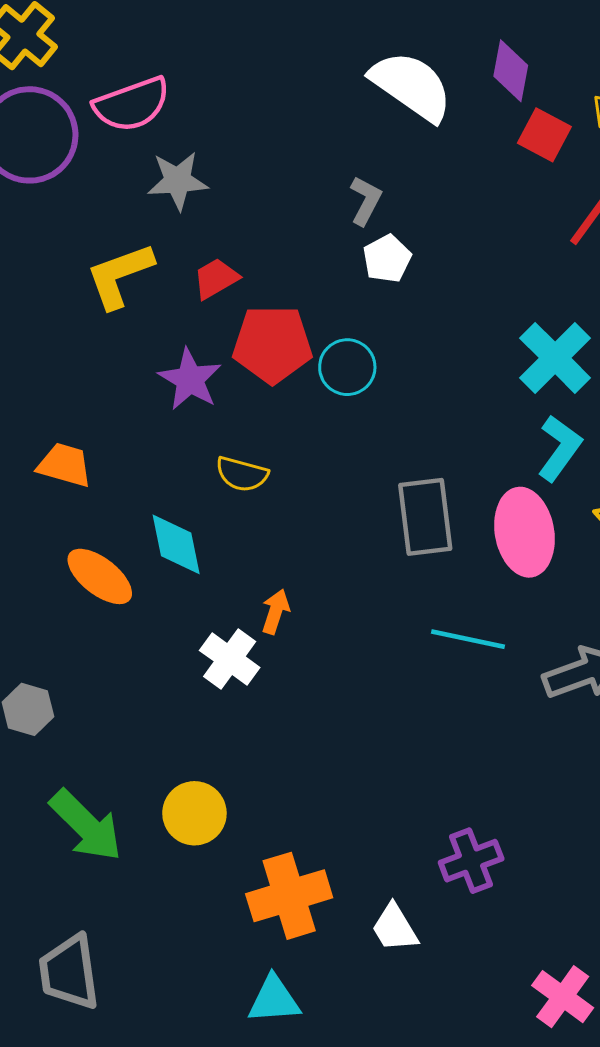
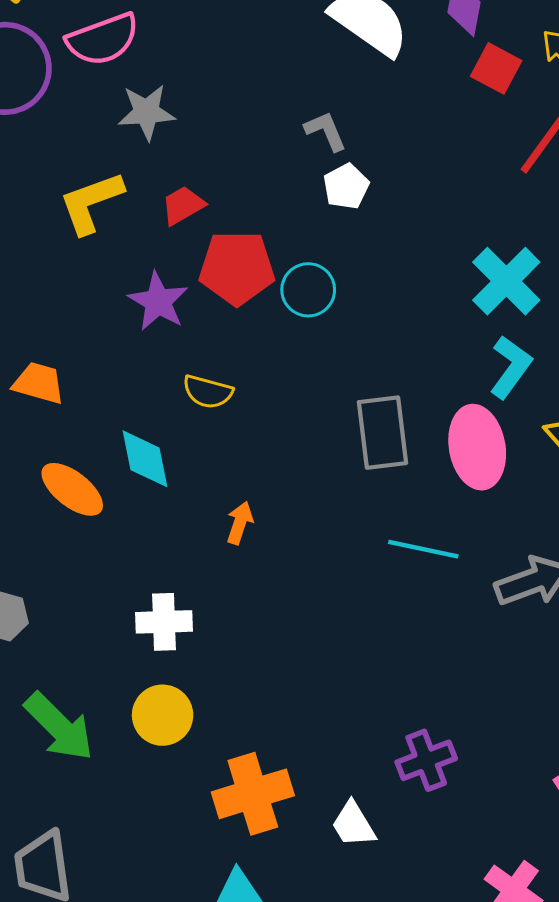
gray L-shape: (366, 201) -> (326, 131), turned -51
white cross: (230, 659) -> (164, 622), moved, turned -38

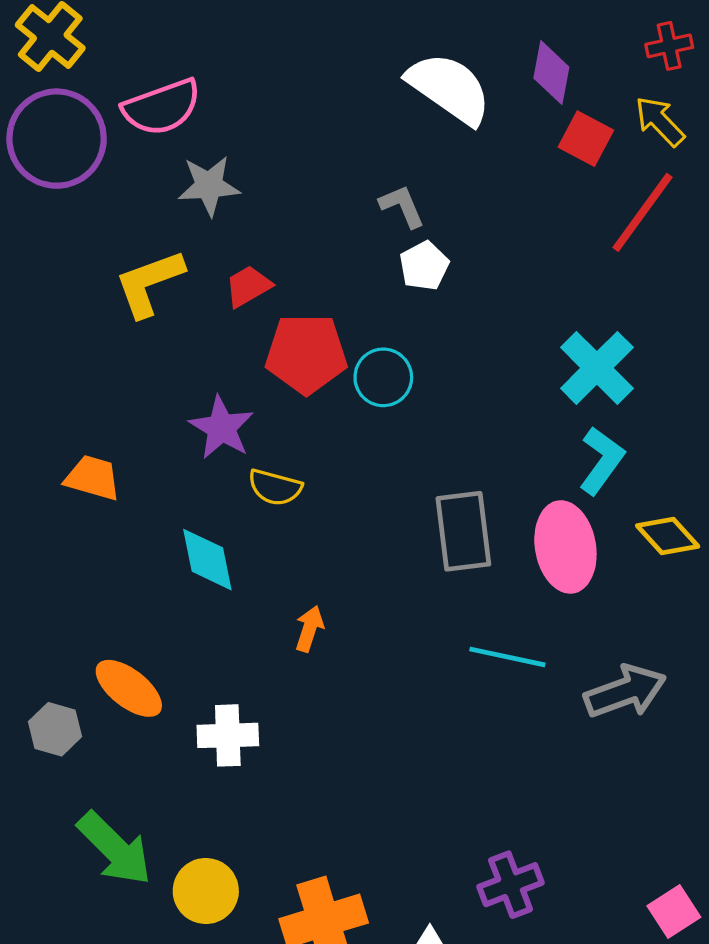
purple star: (158, 301) -> (221, 428), moved
orange ellipse: (72, 489) -> (129, 688), moved
yellow circle: (163, 715) -> (206, 891), moved

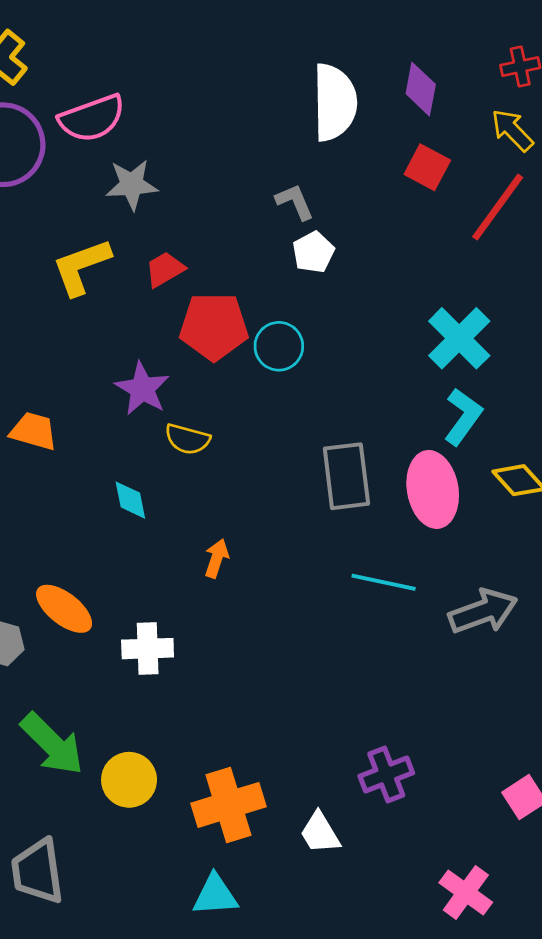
white semicircle: (449, 88) -> (335, 102), turned 54
red square: (586, 139) -> (427, 167), moved
cyan diamond: (207, 560) -> (130, 500), size x0.7

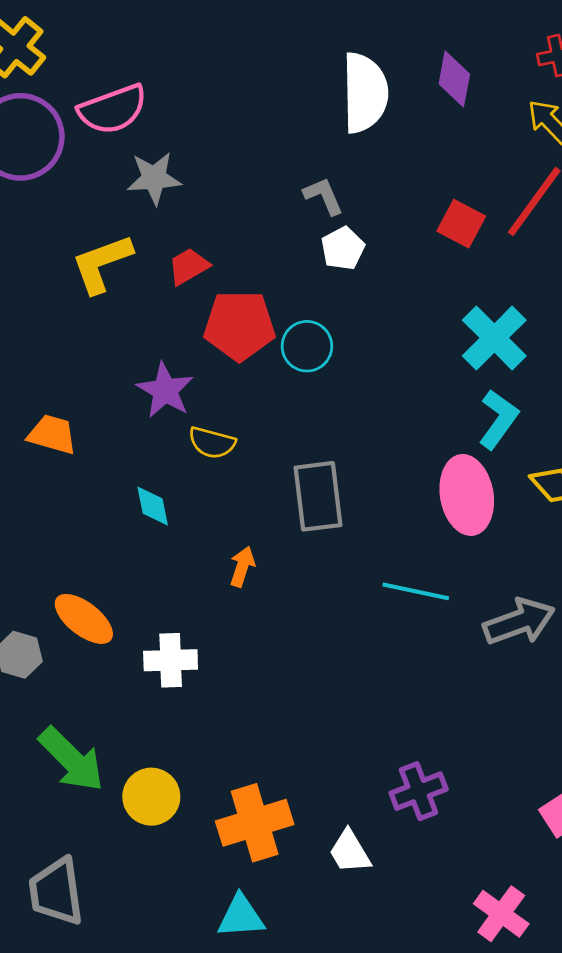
red square: (427, 167) -> (461, 224), moved
gray rectangle: (346, 476) -> (318, 496), moved

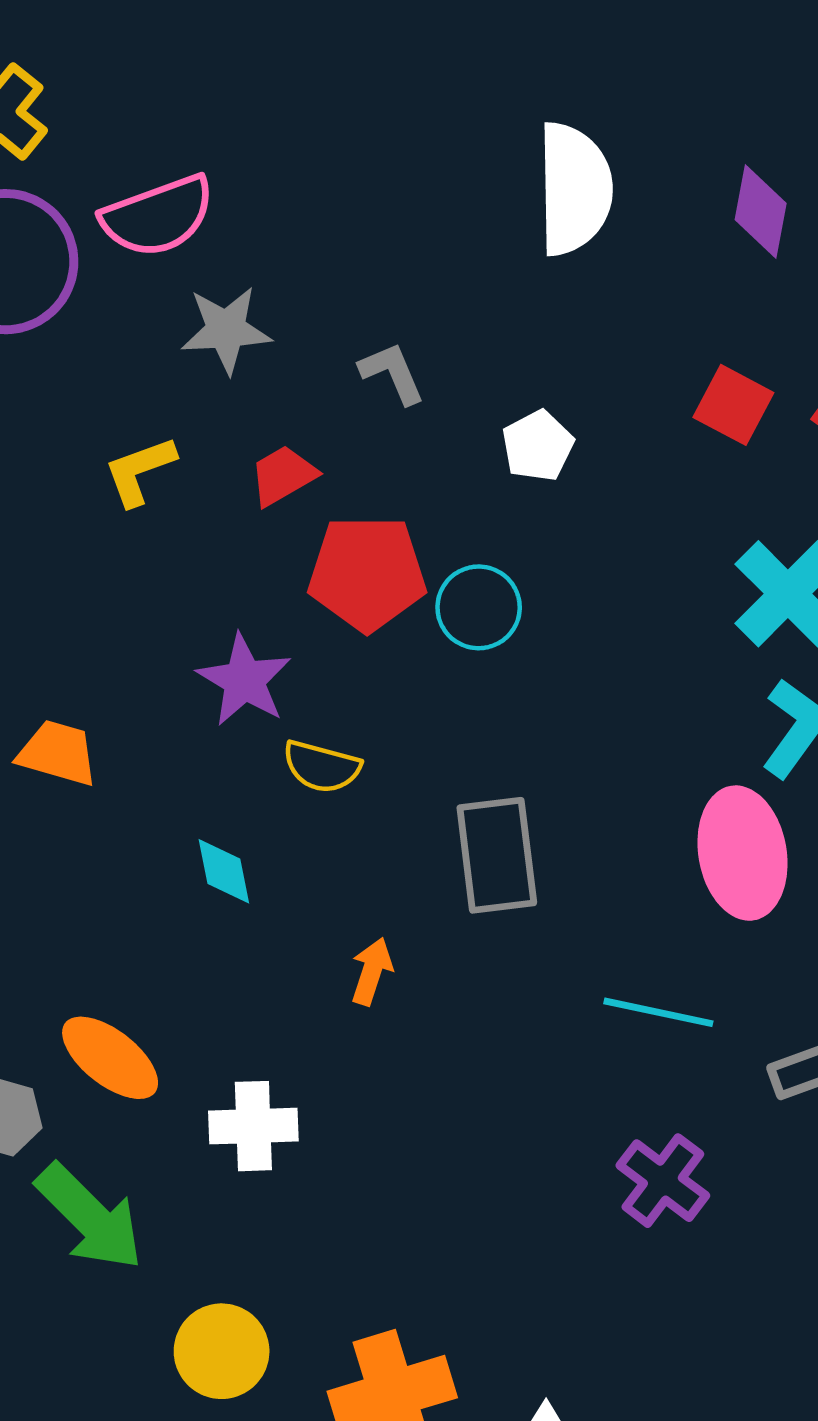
purple diamond: (454, 79) -> (761, 212), moved
gray L-shape: (323, 196) -> (392, 373), moved
yellow L-shape: (102, 264) -> (140, 471), size x0.7
green arrow: (71, 759) -> (90, 1217), moved
purple cross: (419, 791) -> (663, 1181), moved, turned -32

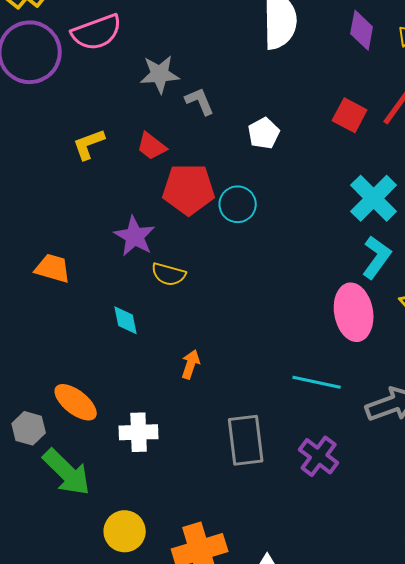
gray star: (226, 330) -> (160, 74), moved
red trapezoid: (283, 475) -> (152, 146), turned -112
gray rectangle: (497, 855) -> (246, 440), moved

